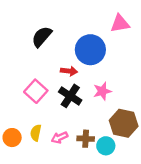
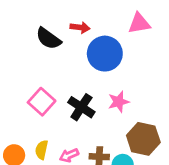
black semicircle: (42, 37) -> (48, 38), turned -95
red arrow: (69, 71) -> (80, 27), moved

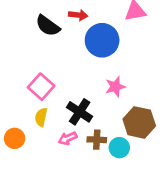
black cross: (81, 107) -> (80, 112), moved
yellow semicircle: (42, 150) -> (41, 117), moved

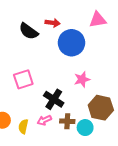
pink square: (41, 87) -> (23, 79), turned 30
yellow semicircle: (41, 117) -> (23, 126), moved

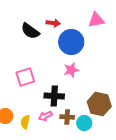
pink star: (82, 79) -> (71, 70), moved
black cross: (54, 99) -> (54, 96), turned -30

